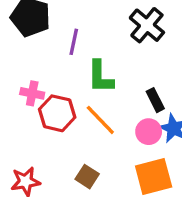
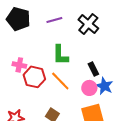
purple line: (74, 42) -> (54, 20), moved, turned 63

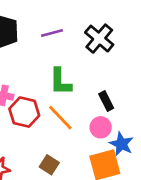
blue star: (104, 86) -> (121, 144), moved

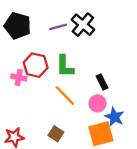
black cross: (99, 39) -> (83, 25), moved
red hexagon: (24, 112) -> (36, 65), moved

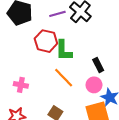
red hexagon: (36, 65) -> (46, 41), moved
pink cross: (19, 77) -> (21, 85), moved

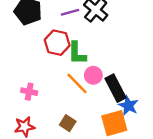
black rectangle: (98, 65) -> (116, 88), moved, size x1.6
pink circle: (94, 85) -> (93, 75), moved

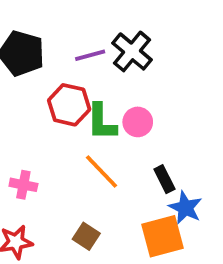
pink circle: (93, 75) -> (138, 122), moved
black rectangle: (116, 88) -> (164, 179), size x0.6

